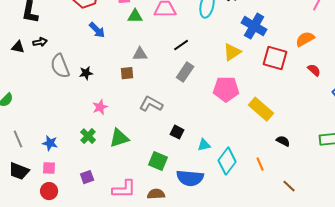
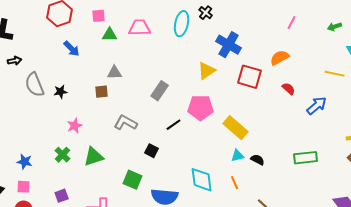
black line: (181, 45) -> (174, 125), moved
cyan triangle: (204, 145) -> (238, 156), moved
cyan diamond: (227, 161) -> (202, 180), turned -44

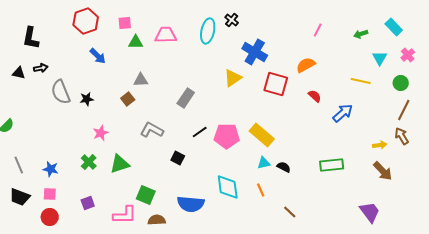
brown square: (102, 92) -> (128, 99), turned -32
pink pentagon: (201, 108) -> (227, 136), moved
green square: (133, 180) -> (146, 195), moved

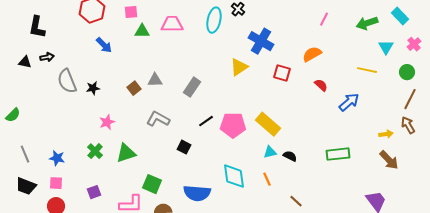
green arrow: (361, 34) -> (367, 23), size x1.5
gray triangle: (141, 80) -> (155, 80), moved
red square: (276, 84) -> (282, 73), size x0.7

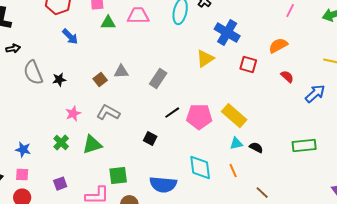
gray L-shape: (158, 119) -> (108, 113), moved
green square: (152, 184) -> (118, 176), turned -30

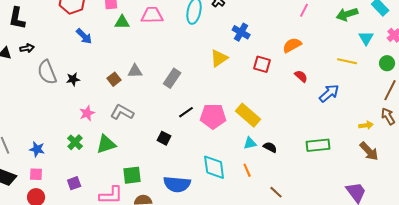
blue cross: (227, 33) -> (241, 32), size x0.7

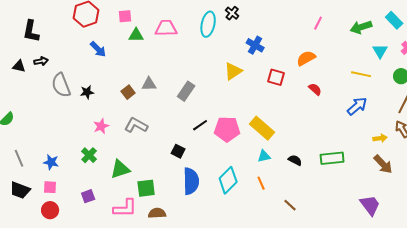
blue arrow: (329, 93) -> (357, 106), moved
green triangle: (106, 144) -> (120, 169), moved
black semicircle: (270, 147) -> (295, 160), moved
cyan diamond: (214, 167) -> (228, 180), turned 52
blue semicircle: (177, 184) -> (191, 181), moved, turned -96

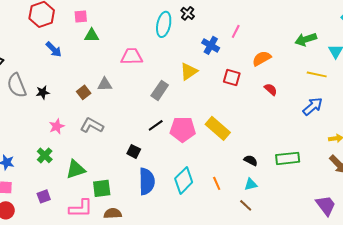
pink line: (318, 23) -> (236, 31), moved
green arrow: (361, 27) -> (306, 39), moved
pink trapezoid: (166, 28) -> (132, 56), moved
gray rectangle: (186, 91) -> (160, 90), moved
cyan triangle: (264, 156) -> (251, 184), moved

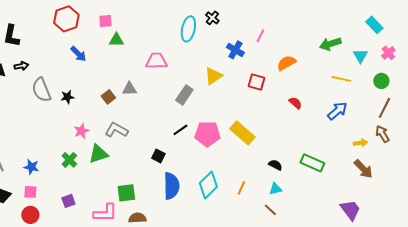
red semicircle: (271, 89) -> (295, 103), moved
green rectangle: (288, 158) -> (312, 163), turned 30
green triangle: (76, 169) -> (98, 154), moved
orange line: (217, 183) -> (241, 188), turned 48

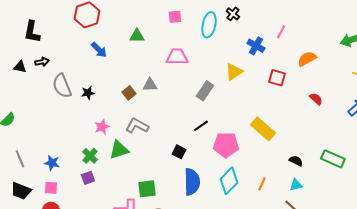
pink square: (105, 21) -> (175, 17), moved
pink pentagon: (207, 134) -> (226, 145), moved
purple square: (68, 201) -> (88, 178), moved

